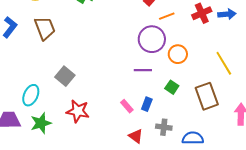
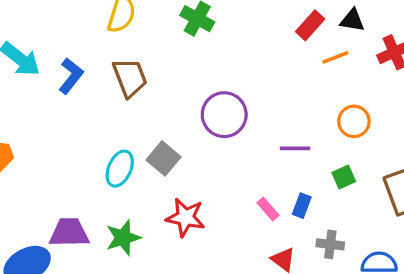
purple circle: (152, 39) -> (224, 115), moved
green square: (172, 87) -> (344, 177), turned 32
cyan ellipse: (31, 95) -> (120, 169), moved

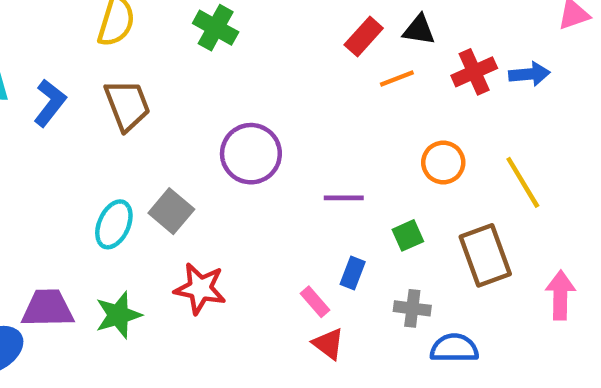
orange circle: (354, 121) -> (443, 163), moved
pink rectangle: (268, 209) -> (315, 302), moved
gray cross: (330, 244) -> (412, 308), moved

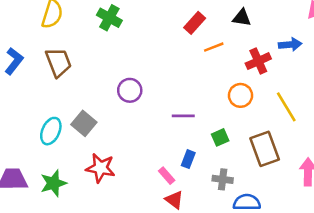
black triangle: (419, 30) -> (242, 18), moved
red cross: (474, 72) -> (258, 61), moved
purple circle: (251, 154) -> (130, 90), size x0.7

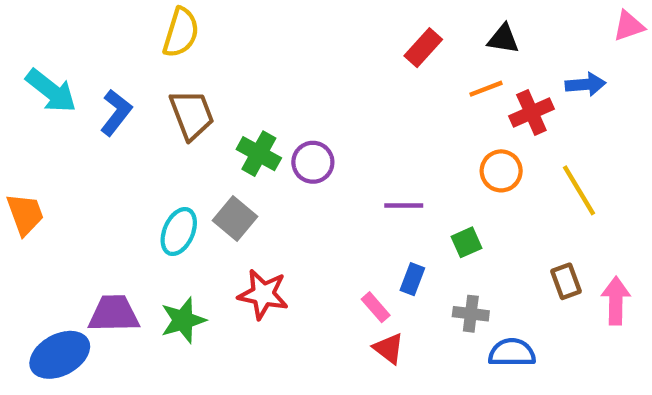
green cross: (109, 18) -> (259, 154), moved
orange line: (214, 47) -> (486, 89), moved
brown rectangle: (265, 149) -> (566, 281), moved, size x0.6

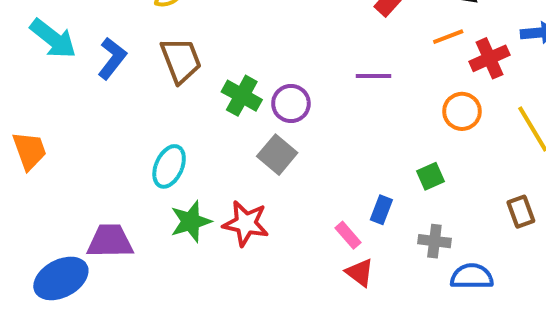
purple line: (404, 206) -> (374, 76), moved
gray square: (235, 219) -> (277, 155), moved
green star: (183, 320) -> (191, 221), moved

